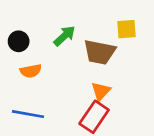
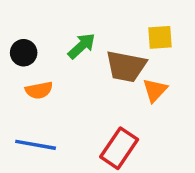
orange triangle: (101, 91) -> (155, 90), moved

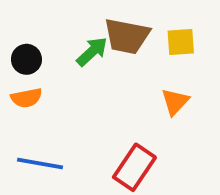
brown trapezoid: (126, 66) -> (127, 36), moved
orange semicircle: (39, 90) -> (26, 98), moved

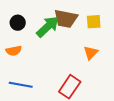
green arrow: (92, 52) -> (48, 27), size x1.4
black circle: (26, 59) -> (18, 23), moved

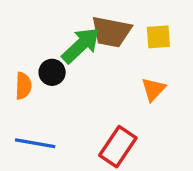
black circle: (18, 23) -> (52, 72), moved
orange semicircle: (14, 51) -> (23, 86), turned -77

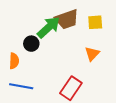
brown trapezoid: (111, 32) -> (67, 19), turned -30
orange semicircle: (23, 86) -> (14, 61), moved

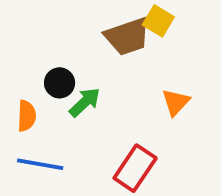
yellow square: (95, 22) -> (158, 21), moved, turned 35
green arrow: (49, 27) -> (85, 102), moved, size x0.7

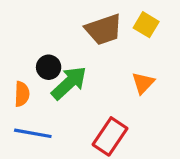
yellow square: (158, 21) -> (146, 25), moved
green arrow: (85, 102) -> (69, 83), size x1.4

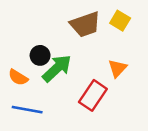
orange semicircle: (22, 94) -> (18, 77), turned 120
red rectangle: (110, 136) -> (93, 95), moved

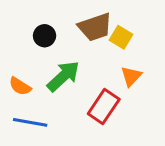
yellow square: (120, 21) -> (121, 37), moved
black circle: (40, 55) -> (45, 36), moved

